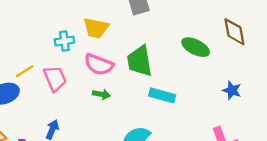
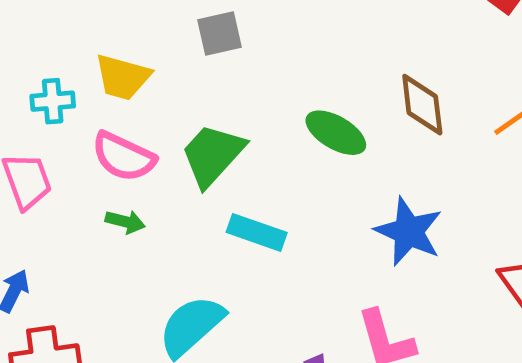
green trapezoid: (140, 61) -> (213, 155), turned 48
blue star: (232, 90) -> (409, 232), size x1.6

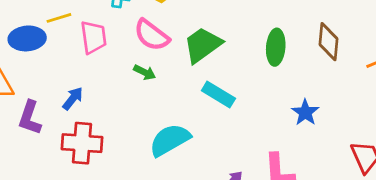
green ellipse: (336, 133) -> (276, 47), turned 52
blue star: (409, 232) -> (305, 112), size x0.7

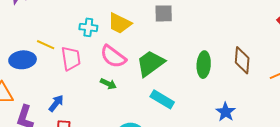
yellow line: (59, 18) -> (46, 45), turned 42

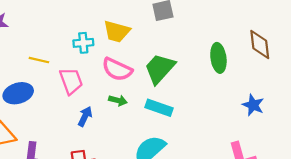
yellow line: (46, 45) -> (39, 60), moved
cyan rectangle: (162, 99) -> (159, 108), moved
blue arrow: (56, 103) -> (85, 116), moved

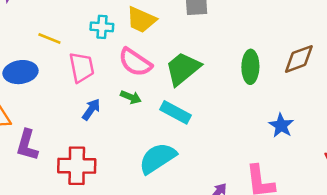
brown diamond: (260, 44) -> (299, 59), turned 68

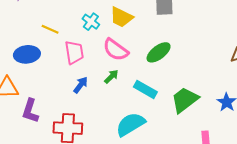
cyan cross: (102, 27) -> (91, 22), turned 30
green ellipse: (250, 67) -> (159, 52), moved, turned 50
green trapezoid: (183, 69) -> (185, 100), moved
green arrow: (131, 97) -> (111, 77), turned -70

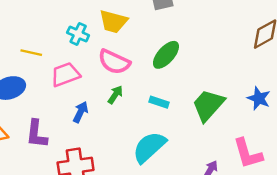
pink trapezoid: (74, 52) -> (65, 75), turned -90
cyan rectangle: (145, 89) -> (159, 102), size x0.7
purple L-shape: (30, 111) -> (37, 134), moved

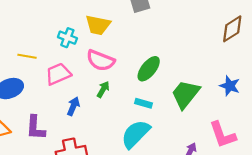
green ellipse: (166, 55) -> (149, 69), moved
cyan rectangle: (159, 102) -> (143, 103), moved

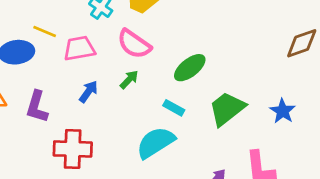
yellow line: (27, 56) -> (45, 31), moved

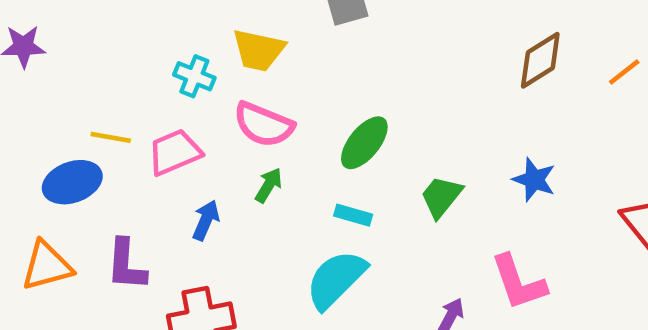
green trapezoid: (227, 109) -> (441, 197), size x0.7

